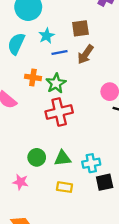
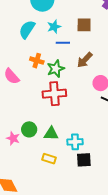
brown arrow: (85, 54) -> (85, 60), moved
pink star: (21, 182) -> (13, 138), moved

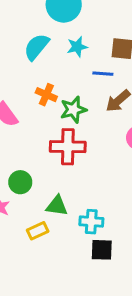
blue line: (63, 43) -> (103, 74), moved
green circle: (29, 129) -> (20, 182), moved
yellow rectangle: (49, 159) -> (38, 231), moved, turned -48

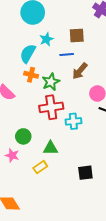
cyan semicircle: (36, 47) -> (28, 54), moved
cyan cross: (91, 222) -> (73, 121), moved

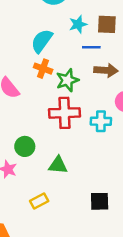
cyan star: (46, 39) -> (78, 24), moved
brown arrow: (80, 71) -> (106, 70), turned -132
cyan cross: (73, 121) -> (101, 121), moved
yellow rectangle: (40, 167) -> (39, 201), moved

